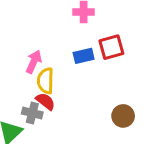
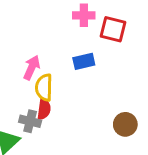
red square: (111, 47) -> (113, 29), moved, turned 30
red semicircle: (45, 101) -> (44, 109), turned 60

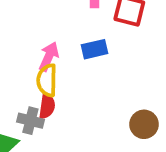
pink arrow: (32, 68) -> (49, 57), moved

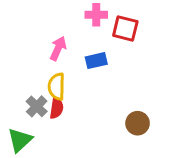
pink arrow: (49, 57) -> (58, 48), moved
gray cross: (30, 121) -> (37, 106), moved, turned 30

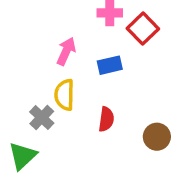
red square: (125, 28) -> (143, 29), turned 32
red semicircle: (57, 108) -> (106, 119), moved

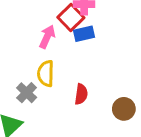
red square: (143, 29) -> (71, 18), moved
blue rectangle: (110, 65) -> (84, 34), moved

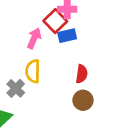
red semicircle: (81, 94) -> (82, 74), moved
brown circle: (124, 109) -> (83, 100), moved

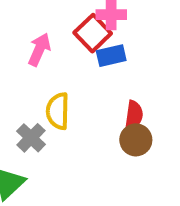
pink arrow: (34, 38) -> (39, 49), moved
brown circle: (83, 100) -> (136, 140), moved

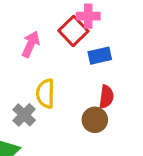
blue rectangle: (111, 56) -> (100, 56), moved
brown circle: (136, 140) -> (95, 120), moved

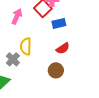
red semicircle: (106, 97) -> (63, 48), turned 48
brown circle: (95, 120) -> (56, 70), moved

